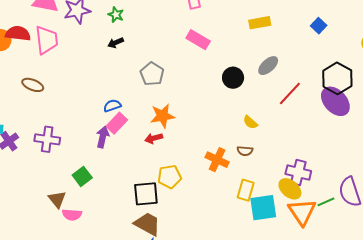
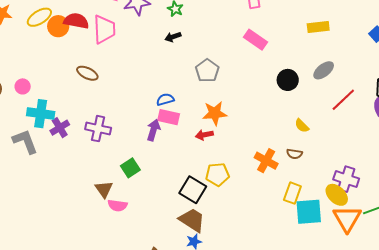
pink rectangle: (117, 123) -> (169, 117), turned 55
black square: (146, 194) -> (193, 190), turned 32

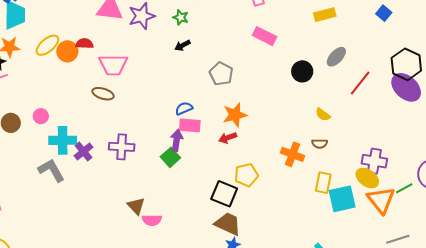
red semicircle: (76, 21) -> (84, 44), size x0.7
pink trapezoid: (104, 29) -> (113, 65), moved, turned 100
green square: (130, 168) -> (170, 157), moved

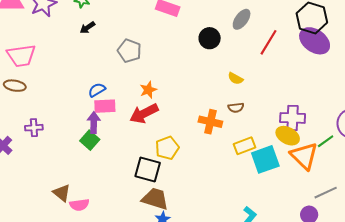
orange star: (235, 115) -> (148, 90), size x0.7
red arrow: (228, 138) -> (144, 114), size x1.6
purple cross: (122, 147) -> (34, 128), moved, size x0.7
yellow rectangle: (323, 183) -> (245, 146), turned 65

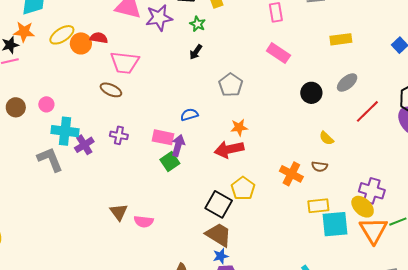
black arrow: (87, 28) -> (196, 52), turned -35
pink rectangle: (105, 106) -> (163, 137), moved
yellow pentagon: (167, 148) -> (243, 188), turned -30
brown triangle: (62, 193) -> (119, 212), moved

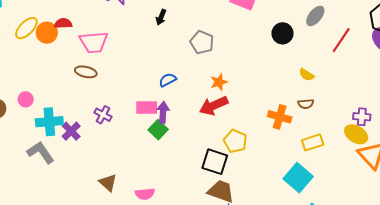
purple cross: (119, 135) -> (103, 115), turned 30
purple cross: (372, 191) -> (362, 117), size x0.7
brown triangle: (119, 212) -> (108, 183), moved
cyan square: (335, 224) -> (298, 178), moved, turned -32

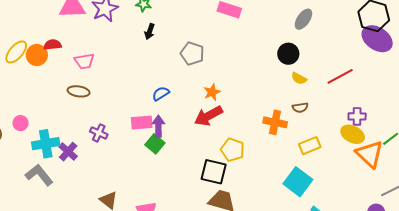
black circle: (283, 33) -> (288, 54), moved
red line: (341, 40) -> (340, 76), moved, turned 32
pink trapezoid: (94, 42) -> (84, 61), size x0.7

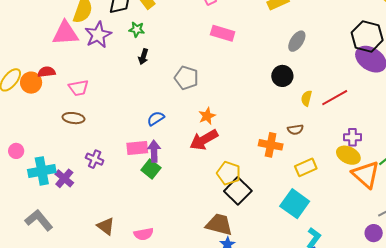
yellow semicircle: (299, 78) -> (306, 98), moved, turned 77
black square: (214, 172) -> (238, 191), moved, turned 32
gray L-shape: (39, 175) -> (39, 220), moved

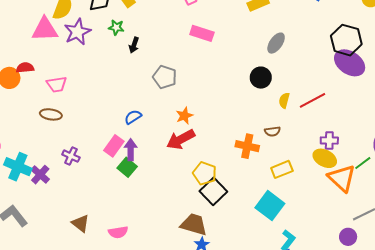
black arrow: (143, 57) -> (134, 45), moved
pink rectangle: (137, 148) -> (114, 146), turned -50
cyan cross: (42, 171) -> (18, 167), turned 32

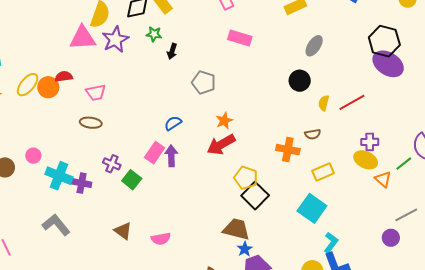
green square: (127, 167) -> (132, 180), moved
purple cross: (40, 175) -> (82, 183), turned -30
orange triangle: (342, 178) -> (383, 179), size x0.6

